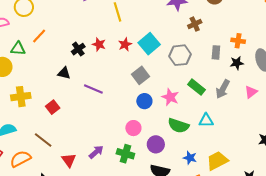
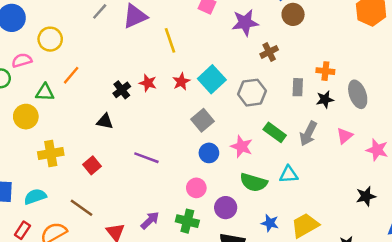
purple line: (93, 89) -> (146, 158), moved

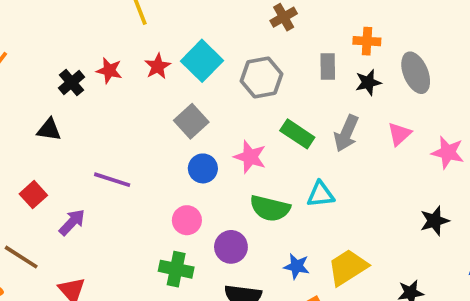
purple arrow: (150, 220) -> (72, 222), moved

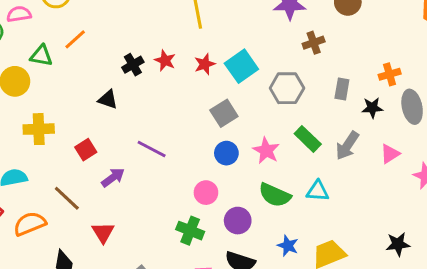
orange cross: (367, 41) -> (390, 74), moved, turned -30
black star: (434, 221) -> (398, 244), moved

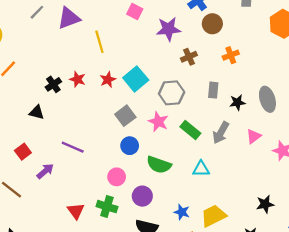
orange cross: (390, 74) -> (231, 55), moved
pink star: (266, 151) -> (158, 122), moved
green semicircle: (275, 195) -> (159, 165), moved
red triangle: (103, 232) -> (76, 211), moved

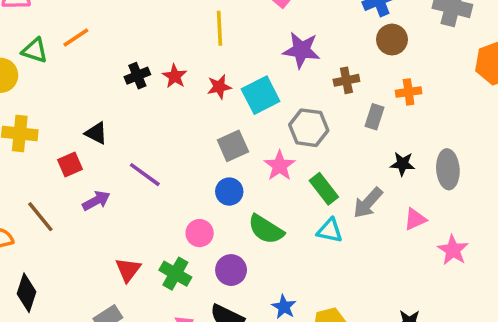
purple star: (168, 29) -> (301, 50), moved
gray rectangle: (213, 90) -> (374, 117), moved
black triangle: (37, 112) -> (96, 133), moved
cyan triangle: (201, 169) -> (330, 231), moved

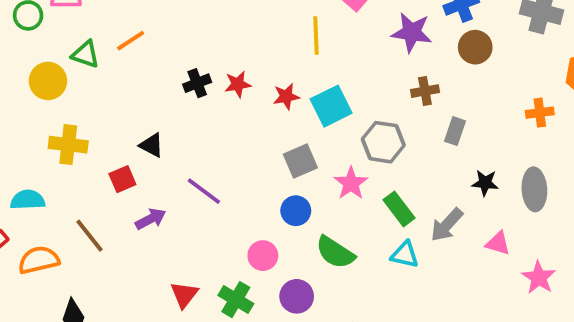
yellow line: (220, 28) -> (316, 35), moved
purple star: (301, 50) -> (412, 32), moved
red star: (175, 76) -> (238, 84), turned 30
orange cross: (409, 92) -> (540, 113), moved
pink triangle: (415, 219) -> (498, 243), turned 40

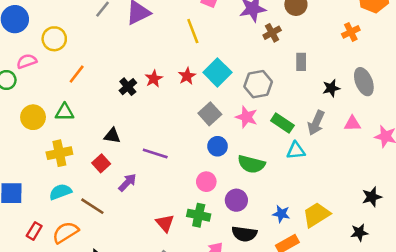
green triangle: (86, 54) -> (65, 112), moved
brown cross: (425, 91) -> (272, 33), moved
cyan semicircle: (28, 200) -> (60, 192), moved

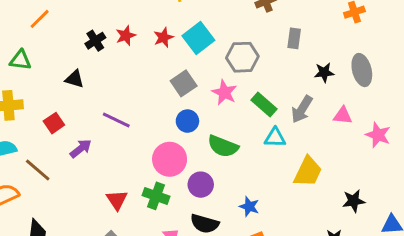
black triangle: (112, 136) -> (75, 79), moved
pink circle: (206, 182) -> (170, 159), size x1.5
yellow trapezoid: (316, 215) -> (308, 172), moved, turned 140

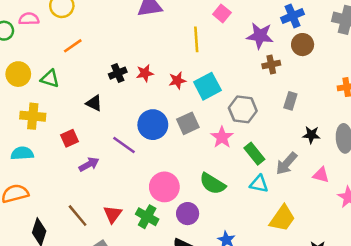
blue circle: (187, 121) -> (153, 125), moved, size x1.5
brown line: (38, 170) -> (78, 216), moved

